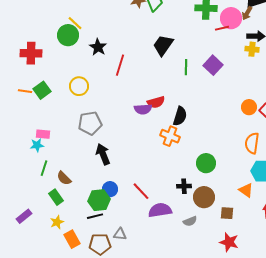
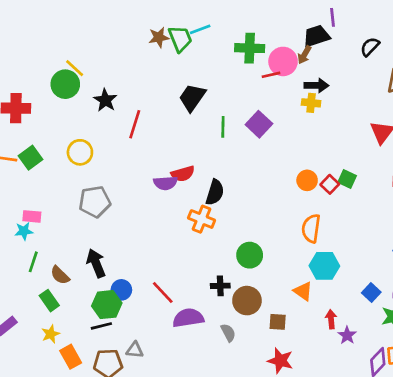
black arrow: (103, 154) -> (96, 263), moved
gray semicircle: (190, 221) -> (228, 333), turned -96

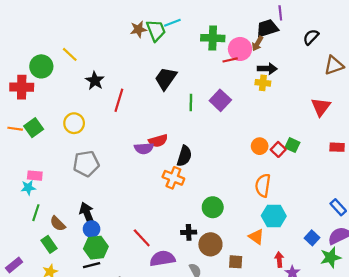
green circle: (65, 84) -> (41, 66), moved
blue circle: (121, 290) -> (92, 229), moved

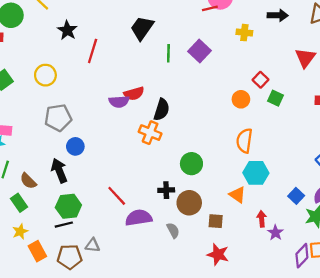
black arrow: (267, 69) -> (278, 15), moved
red square: (278, 149) -> (260, 80), moved
blue circle: (92, 229) -> (75, 146), moved

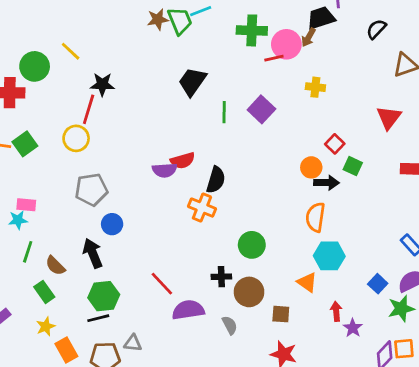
black arrow: (278, 15) -> (326, 183), moved
black star: (67, 30) -> (102, 84), turned -30
red line: (93, 51) -> (89, 109), moved

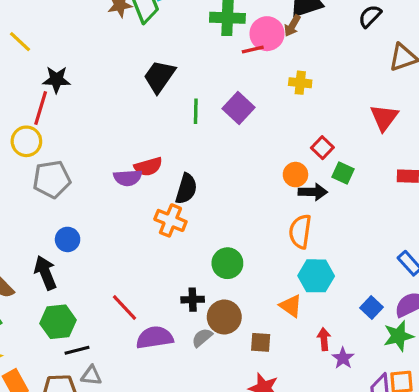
gray pentagon: (91, 190) -> (52, 179), moved
black line: (98, 318) -> (77, 350), moved
gray semicircle: (230, 325) -> (202, 338), moved, turned -102

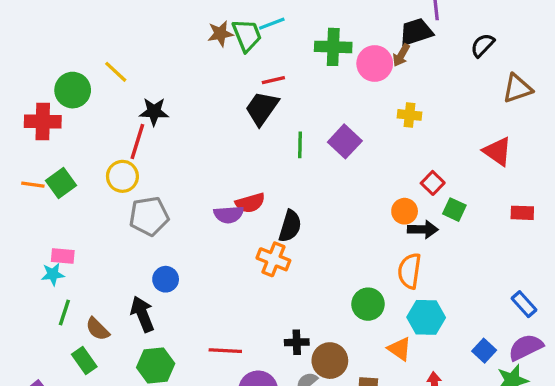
red line: (253, 49) -> (273, 80), moved
red triangle: (384, 118) -> (497, 151), turned -32
green circle: (227, 263) -> (368, 304), moved
red line: (125, 307) -> (225, 351), turned -44

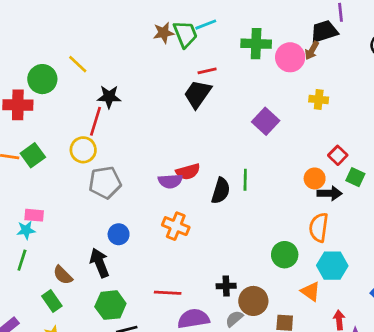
green line: (300, 145) -> (245, 180), moved
orange cross: (273, 259) -> (176, 226), moved
green line: (64, 312) -> (22, 260), moved

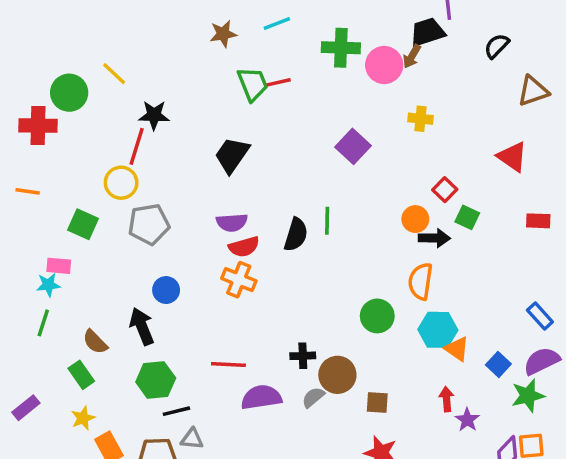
green trapezoid: (185, 34) -> (253, 84), moved
black trapezoid: (198, 94) -> (232, 155), moved
green square: (33, 155) -> (83, 224), moved, turned -30
red semicircle: (188, 172) -> (244, 247), moved
orange triangle: (311, 291) -> (457, 349), moved

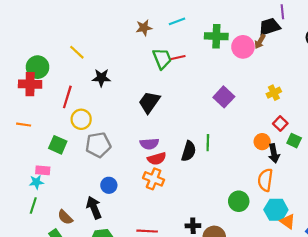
green circle: (69, 93) -> (38, 67), moved
yellow cross: (421, 119) -> (274, 93), moved, turned -32
red line: (137, 146) -> (67, 97), moved
black arrow: (434, 238) -> (274, 153), turned 78

